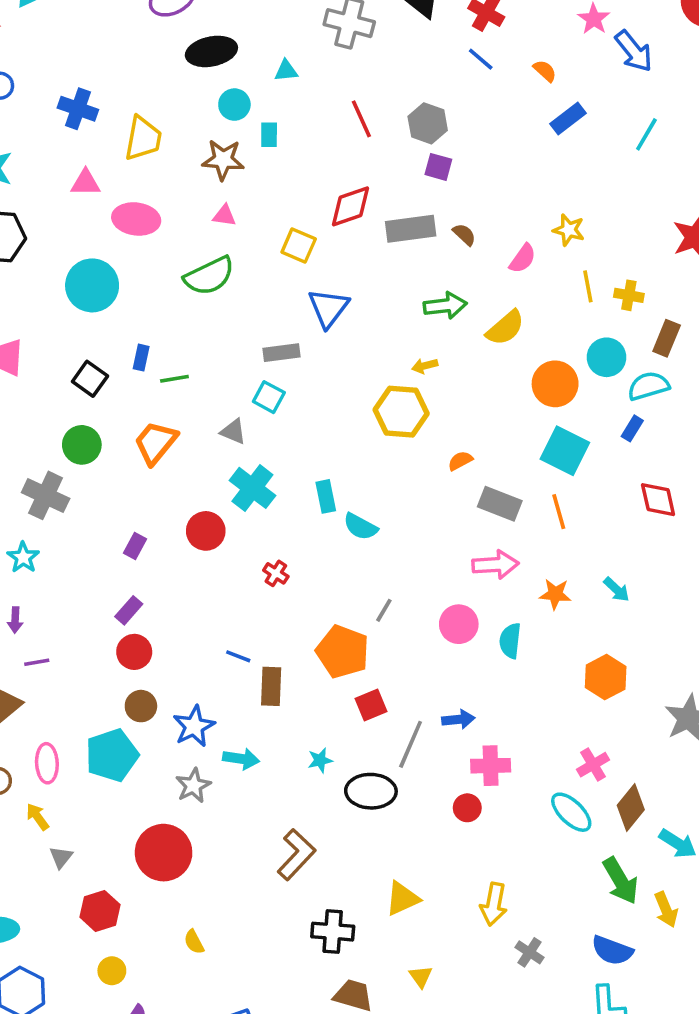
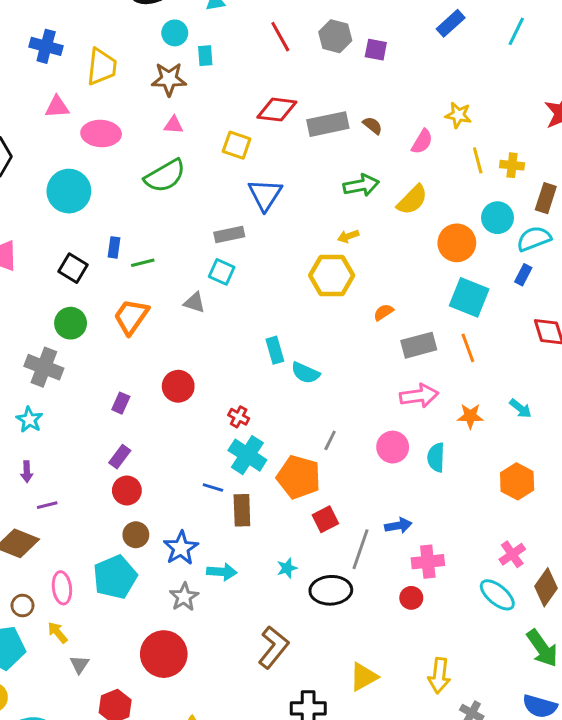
purple square: (438, 167) -> (376, 50), moved
red diamond: (351, 206) -> (277, 110), turned 30
cyan cross: (252, 488) -> (247, 455), moved
gray rectangle: (500, 504) -> (419, 345), turned -32

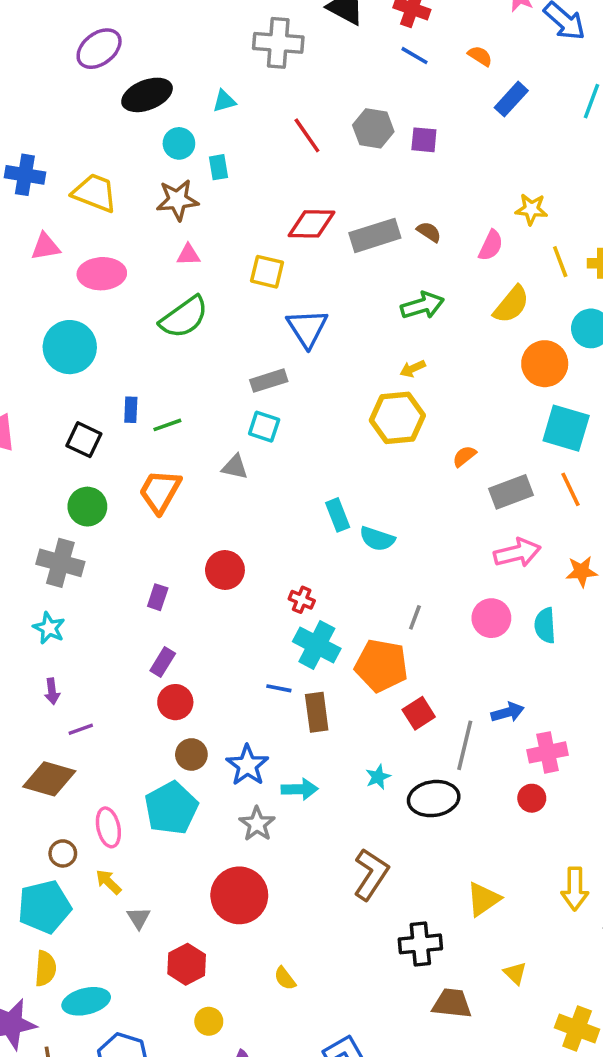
yellow trapezoid: (102, 67) -> (95, 193), turned -69
yellow semicircle: (412, 200) -> (511, 305), moved

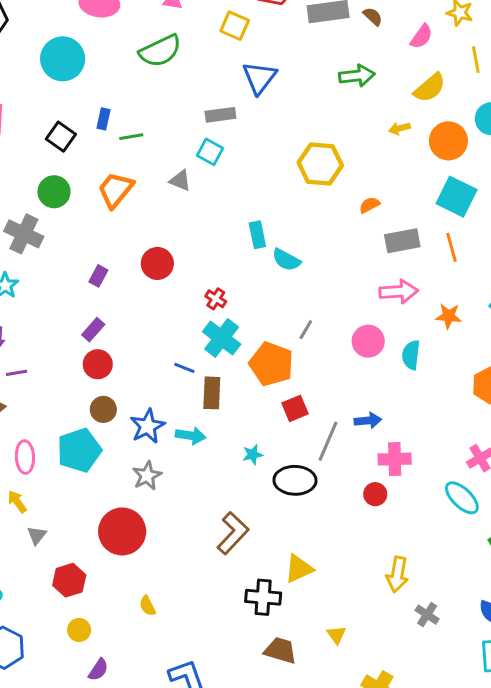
yellow arrow: (413, 369) -> (400, 128), moved
cyan arrow: (300, 789) -> (191, 436), moved
yellow triangle: (483, 899) -> (299, 569), moved

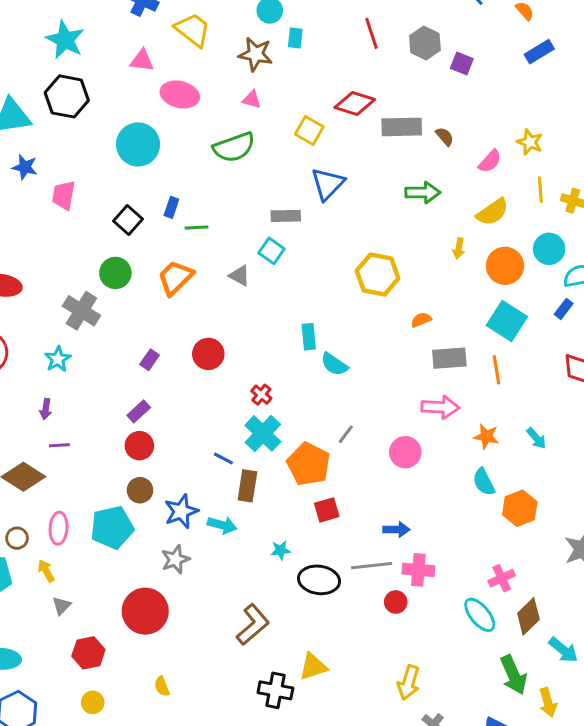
yellow arrow: (400, 128) -> (459, 248), turned -72
cyan semicircle: (411, 355) -> (484, 482), moved, turned -40
gray line: (328, 441) -> (372, 566), moved, turned 54

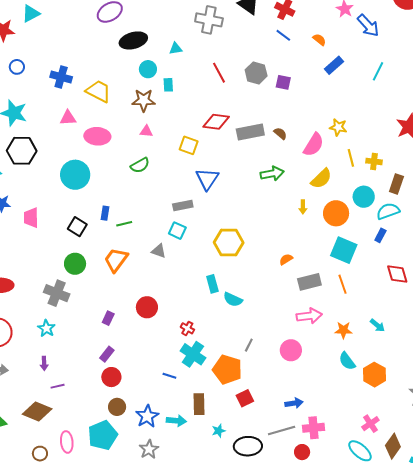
green semicircle: (234, 147) -> (140, 165), size x0.7
pink semicircle: (490, 161) -> (314, 145), size x1.4
yellow hexagon: (378, 275) -> (229, 243), moved
brown rectangle: (247, 486) -> (199, 404), moved

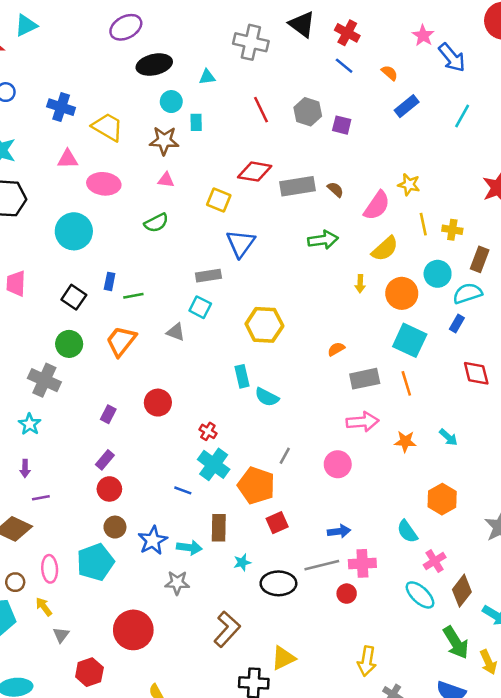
cyan semicircle: (347, 361) -> (407, 531), moved
gray star: (149, 449) -> (177, 583), moved, turned 30

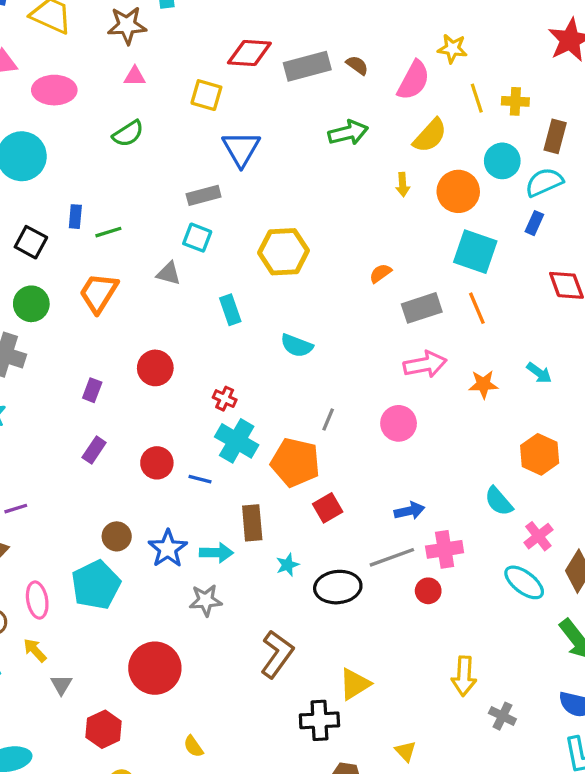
cyan rectangle: (242, 376) -> (230, 310), moved
red circle: (109, 489) -> (157, 463), moved

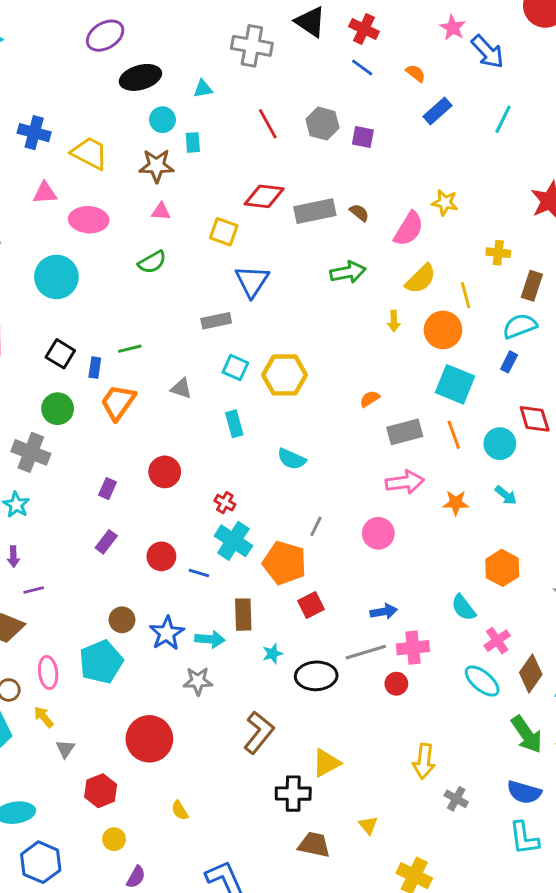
yellow line: (477, 98) -> (466, 295), moved
cyan circle: (502, 161) -> (500, 444), moved
blue rectangle: (75, 217) -> (95, 368), moved
cyan square: (197, 238) -> (235, 368), moved

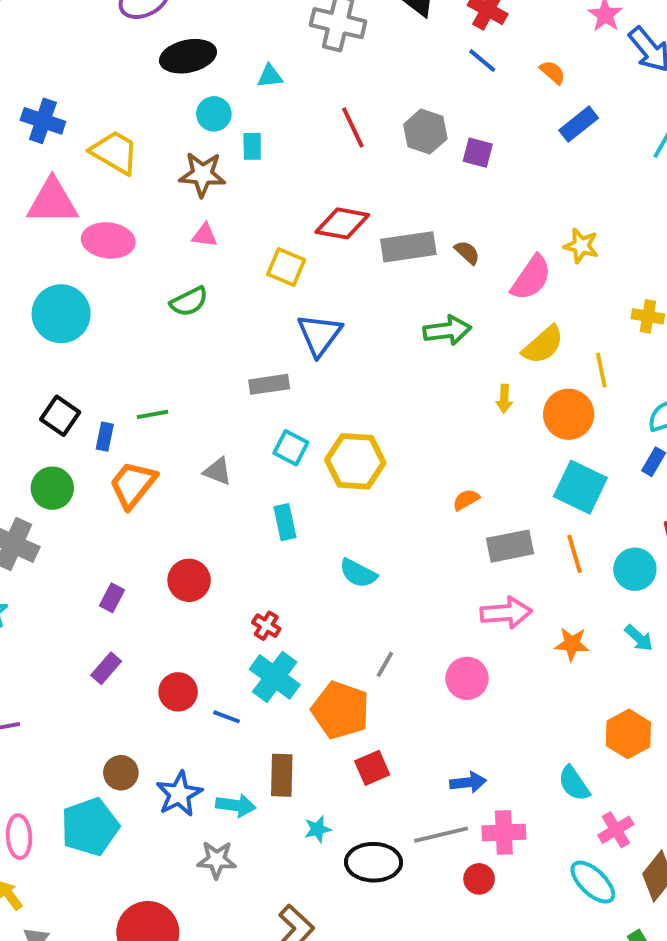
pink triangle: (45, 193) -> (52, 202), size x1.6

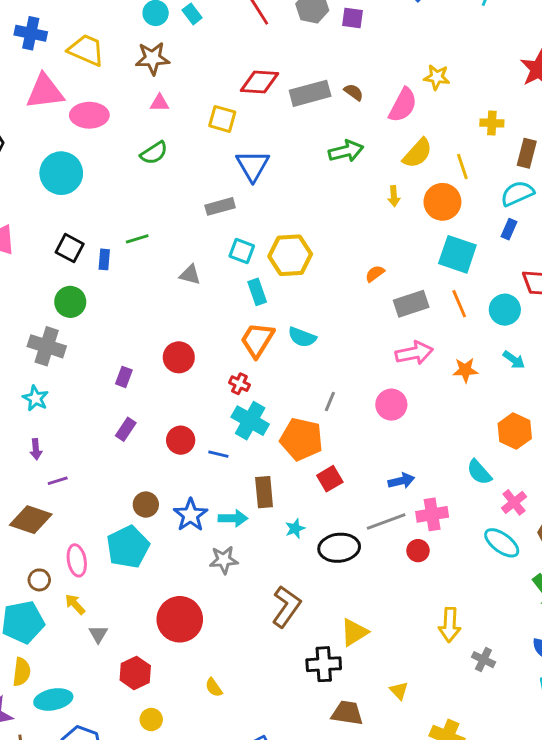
cyan rectangle: (252, 146) -> (192, 14), moved, turned -30
orange trapezoid: (133, 485) -> (257, 340), moved
cyan rectangle: (285, 522) -> (257, 292), moved

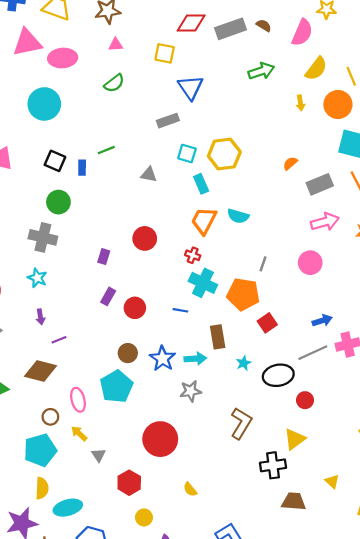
red circle: (181, 440) -> (135, 308), moved
red circle: (418, 551) -> (305, 400), moved

